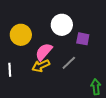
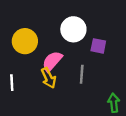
gray line: (69, 63) -> (82, 74), turned -42
yellow arrow: (41, 66) -> (49, 78), turned -90

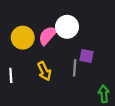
purple square: (98, 46) -> (86, 56), moved
pink semicircle: (52, 61) -> (48, 35), moved

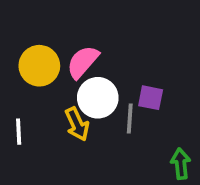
white circle: (67, 27) -> (98, 98), moved

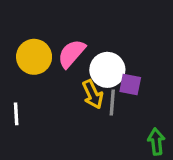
white circle: (98, 98) -> (107, 70), moved
yellow arrow: (77, 124) -> (93, 94), moved

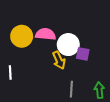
pink semicircle: (72, 54) -> (45, 34), turned 54
gray line: (112, 102) -> (71, 89), moved

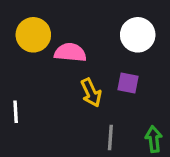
yellow circle: (22, 36) -> (33, 35), moved
white circle: (68, 45) -> (138, 35), moved

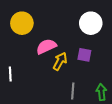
pink semicircle: (70, 52) -> (46, 46), moved, turned -30
yellow arrow: (91, 93) -> (60, 61), turned -126

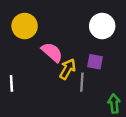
pink semicircle: (46, 46) -> (52, 52), turned 66
gray line: (73, 91) -> (82, 82), moved

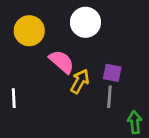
white circle: (102, 26) -> (85, 22), moved
gray line: (82, 82) -> (109, 97), moved

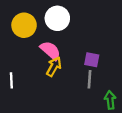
white circle: (85, 22) -> (57, 18), moved
yellow arrow: (80, 81) -> (54, 67), moved

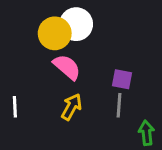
yellow circle: (24, 25) -> (55, 33), moved
yellow arrow: (54, 67) -> (72, 107), moved

